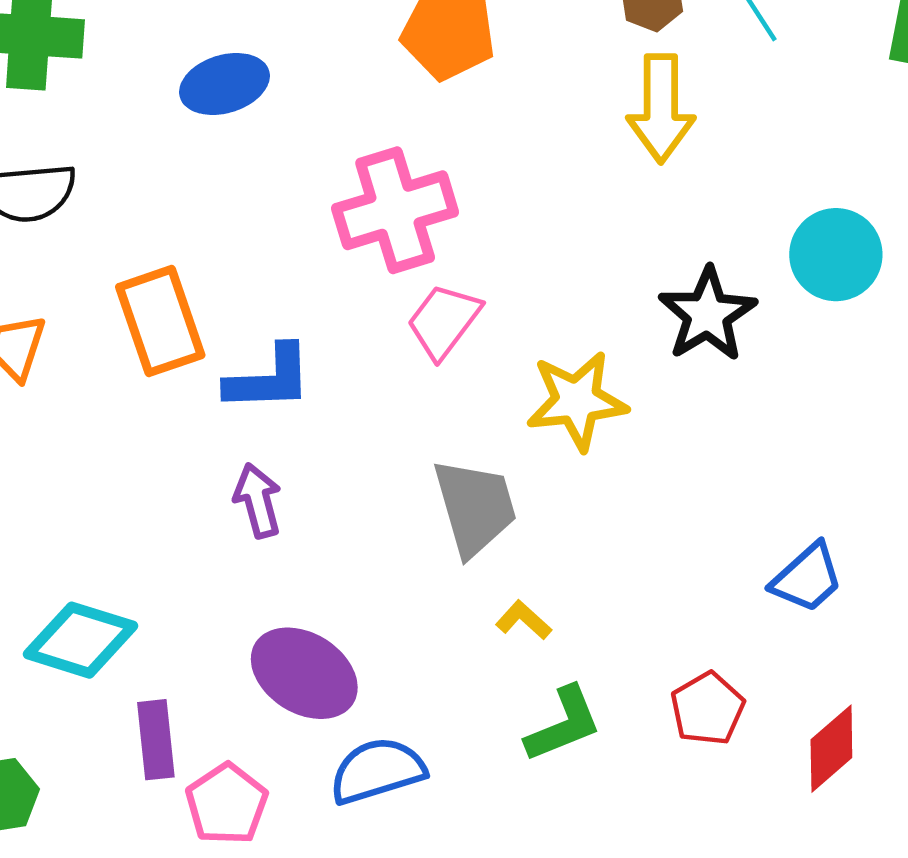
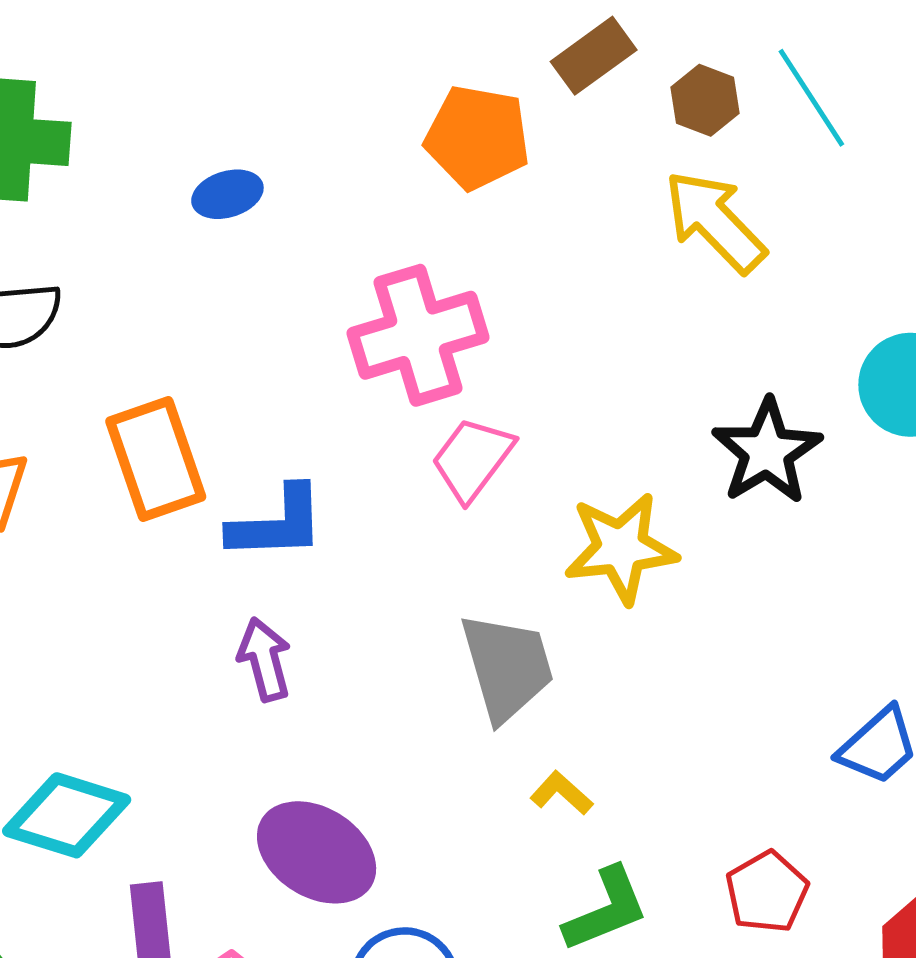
blue ellipse: (224, 84) -> (227, 194), size x0.7
yellow arrow: (661, 108) -> (715, 221), turned 136

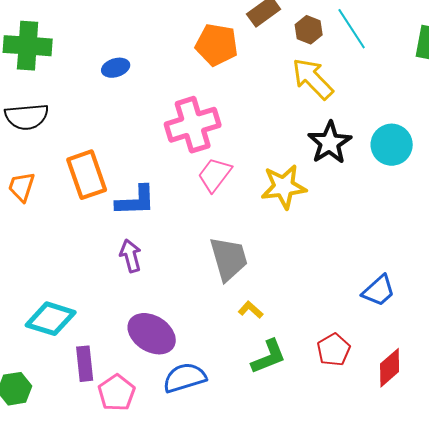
black star: (767, 452) -> (330, 143), moved
yellow star: (621, 548) -> (284, 187), moved

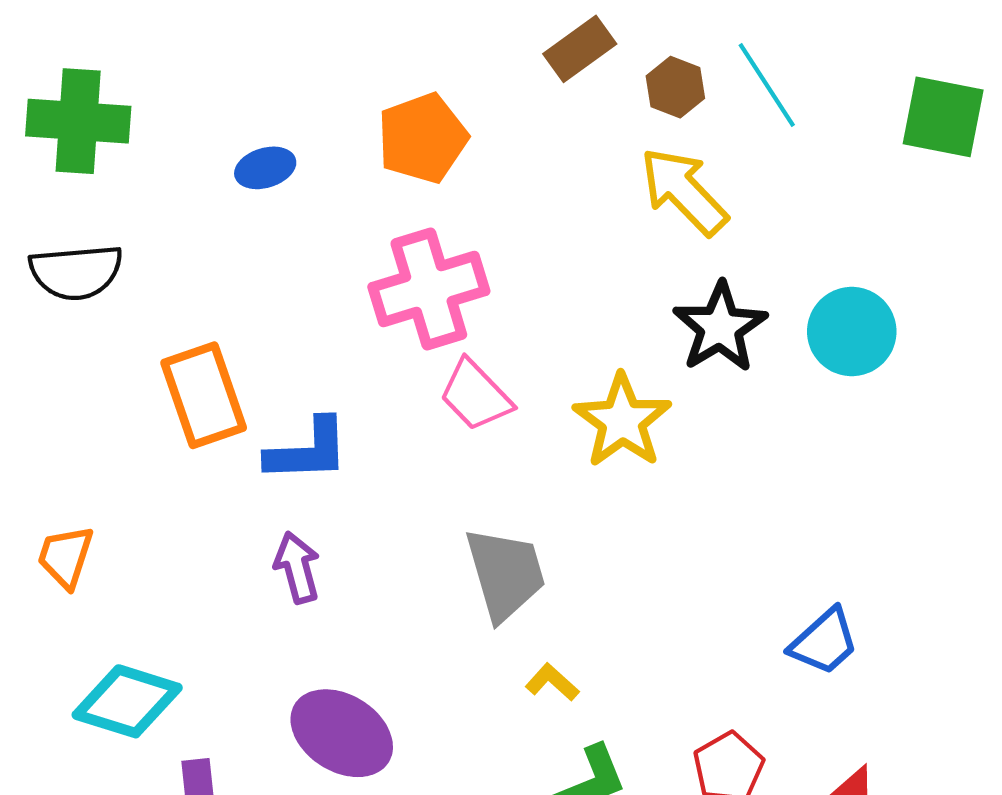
orange pentagon: (217, 45) -> (422, 138), moved, turned -30
pink trapezoid: (215, 175) -> (476, 395), turned -81
orange trapezoid: (22, 187) -> (65, 557), moved
yellow star: (284, 187) -> (622, 421), turned -30

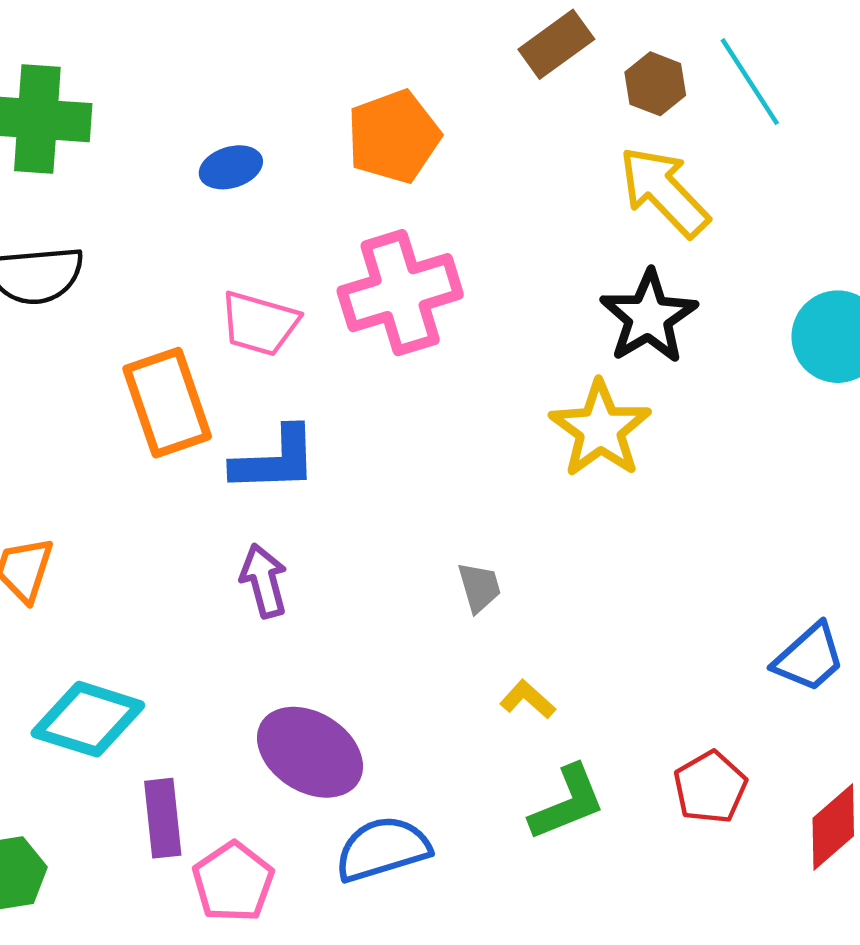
black star: (720, 327) -> (649, 317), moved
pink trapezoid: (476, 395) -> (259, 323), moved, turned -30
gray trapezoid: (505, 574) -> (479, 587), size x0.5

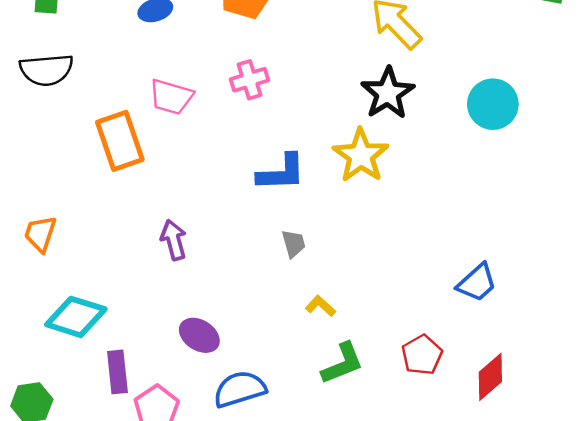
pink cross: (400, 293) -> (249, 80), size x0.6
blue L-shape: (275, 460) -> (281, 173), moved
purple ellipse: (310, 752) -> (199, 335), size x0.7

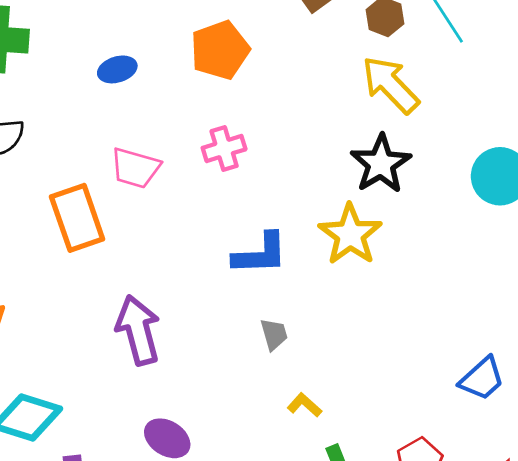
purple arrow: (174, 240) -> (138, 330), size x1.5

